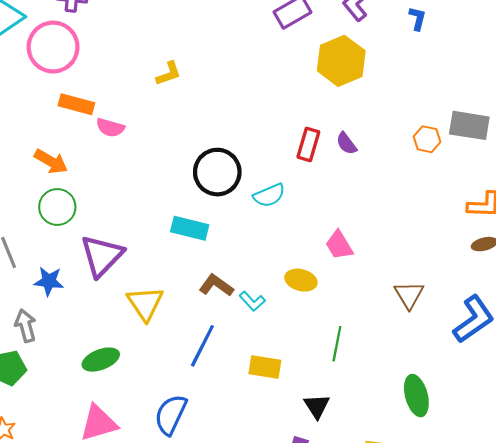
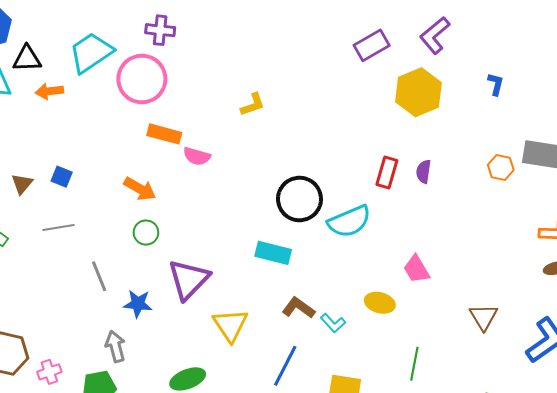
blue L-shape: (417, 18) -> (496, 84), moved
purple semicircle: (346, 143) -> (424, 172), turned 45
cyan semicircle: (269, 195) -> (349, 221), size x1.4
green circle: (57, 207) -> (146, 233), size x0.7

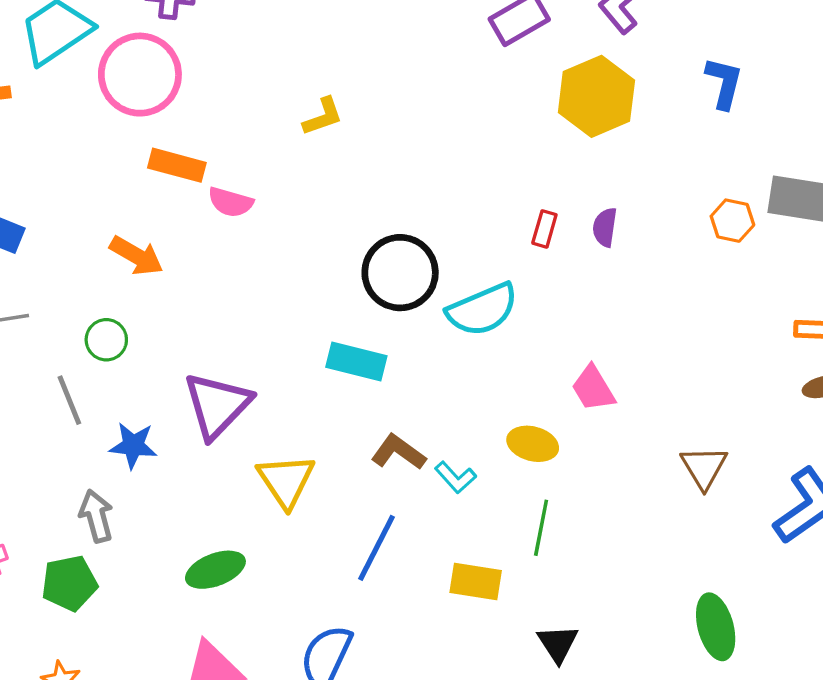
blue L-shape: (496, 84) -> (724, 83), size x1.4
red rectangle: (387, 173) -> (544, 229), size x0.7
green circle: (146, 233) -> (106, 340), moved
green line: (414, 364) -> (541, 528), moved

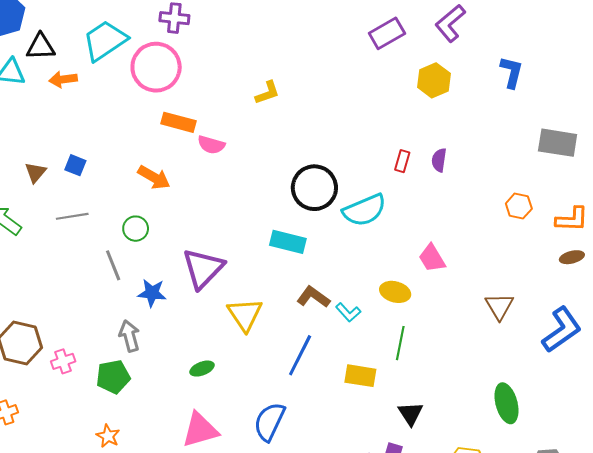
yellow hexagon: (596, 96) -> (434, 80), size x0.7
orange hexagon: (732, 221) -> (519, 206), moved
green ellipse: (215, 570) -> (202, 369), size x0.7

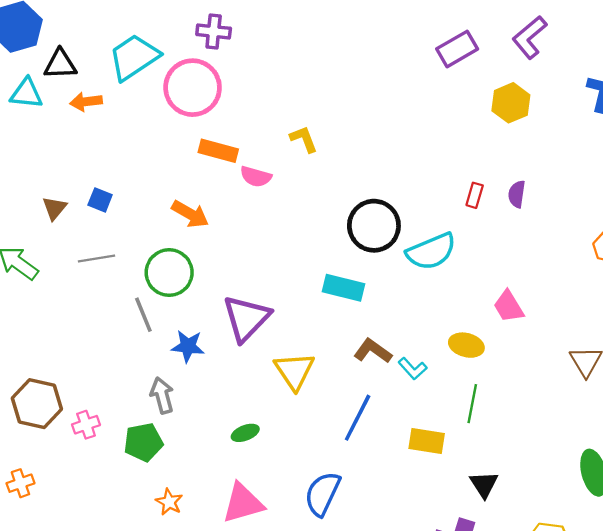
yellow L-shape: (267, 93) -> (304, 139), moved, turned -92
green circle: (136, 229) -> (169, 273), size x1.6
orange star: (108, 436) -> (169, 502), moved

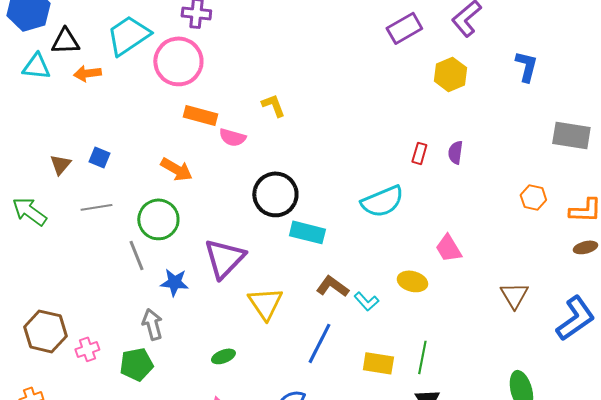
black circle: (374, 226) -> (275, 194), moved
green line: (472, 404) -> (422, 357), moved

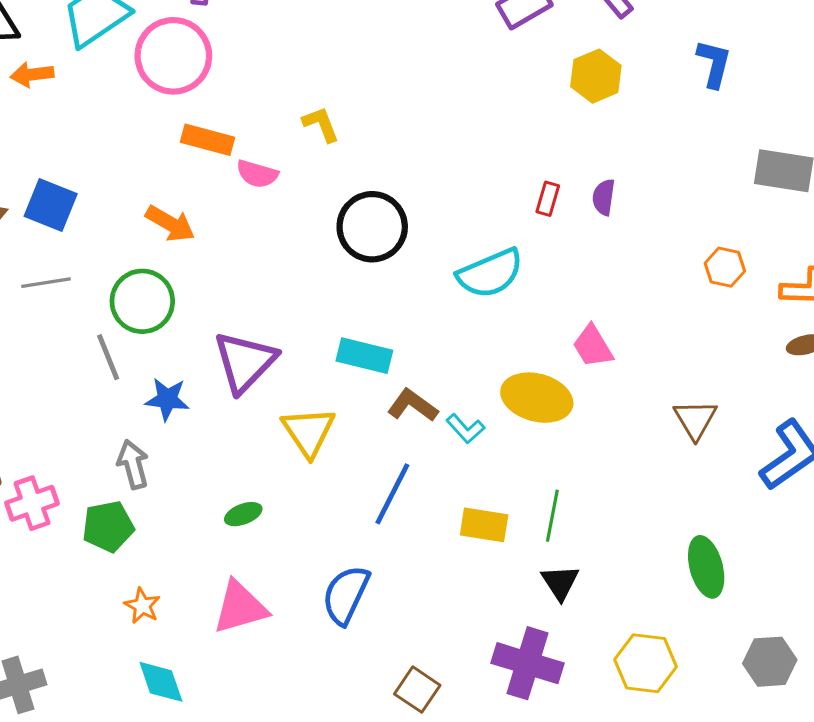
blue square: (99, 157) -> (51, 205), size x1.6
black circle: (275, 194) -> (372, 227), moved
cyan rectangle: (307, 232) -> (364, 356), moved
yellow ellipse: (412, 281) -> (537, 398), size x1.5
pink cross: (87, 349) -> (32, 503), size x1.4

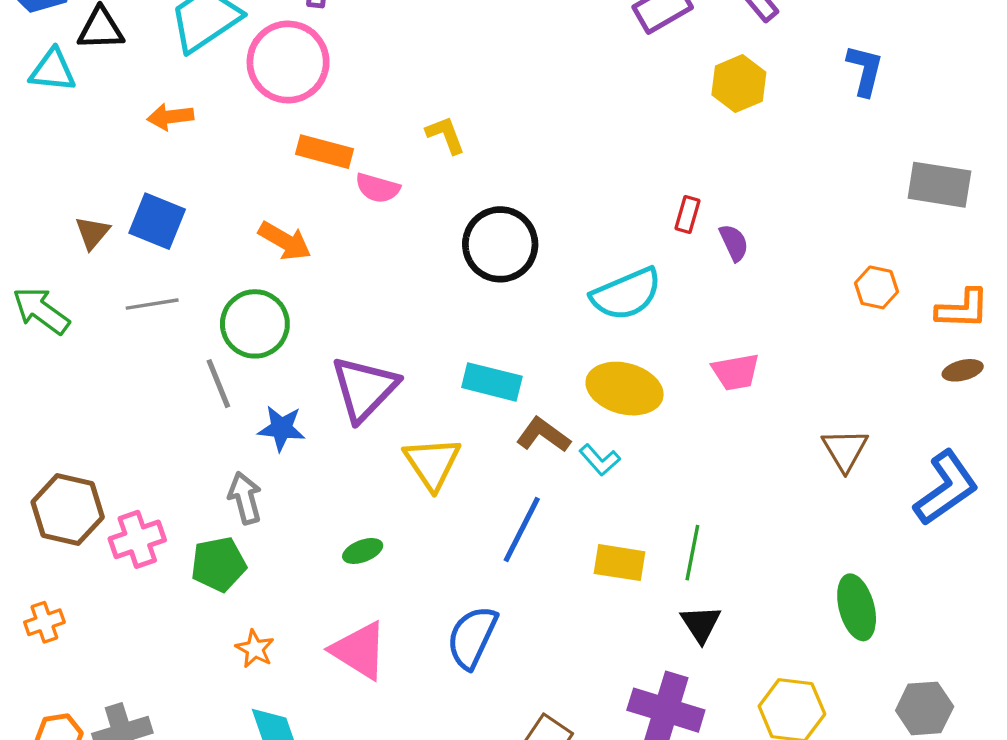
orange arrow: (32, 74) -> (170, 117), moved
purple semicircle: (604, 197) -> (734, 243), moved, turned 147
pink trapezoid: (593, 346) -> (736, 372), turned -69
yellow ellipse: (537, 398) -> (625, 389), moved
pink triangle: (240, 607) -> (359, 650), turned 48

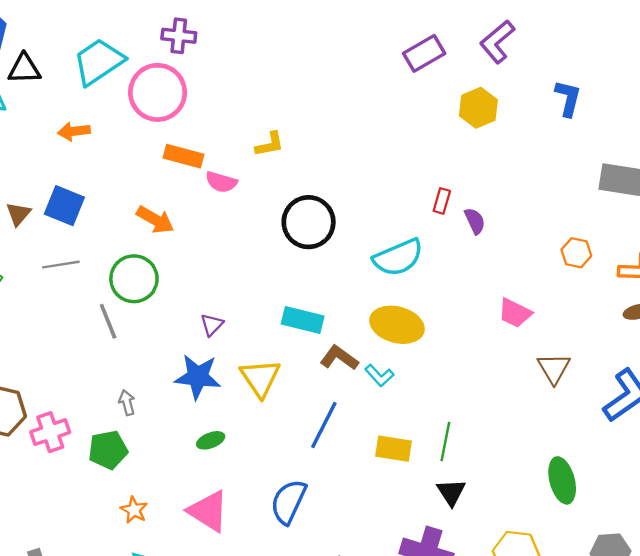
yellow L-shape: (446, 135) -> (270, 144), turned 100
pink trapezoid: (736, 372) -> (515, 313), moved, turned 36
purple triangle: (364, 389) -> (212, 325), size x0.5
blue star: (281, 428) -> (198, 377), moved, size x1.4
gray arrow: (245, 498) -> (127, 403), size x0.7

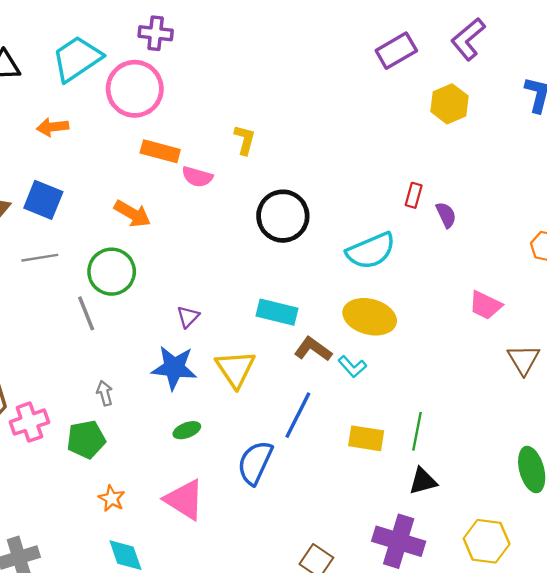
yellow L-shape: (270, 144) -> (245, 140), turned -64
black triangle: (451, 492) -> (423, 481), turned 48
blue semicircle: (288, 502) -> (255, 463), moved

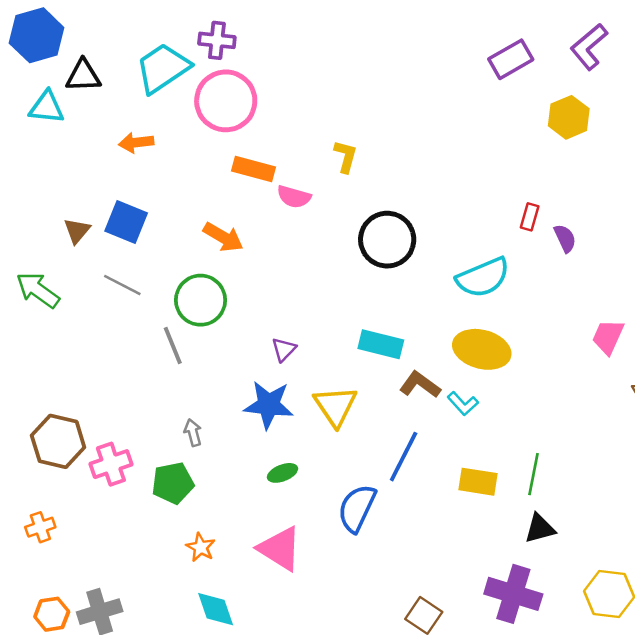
purple cross: (156, 33) -> (217, 40), moved
gray line: (40, 258) -> (122, 285), turned 36
pink trapezoid: (485, 305) -> (608, 337), turned 88

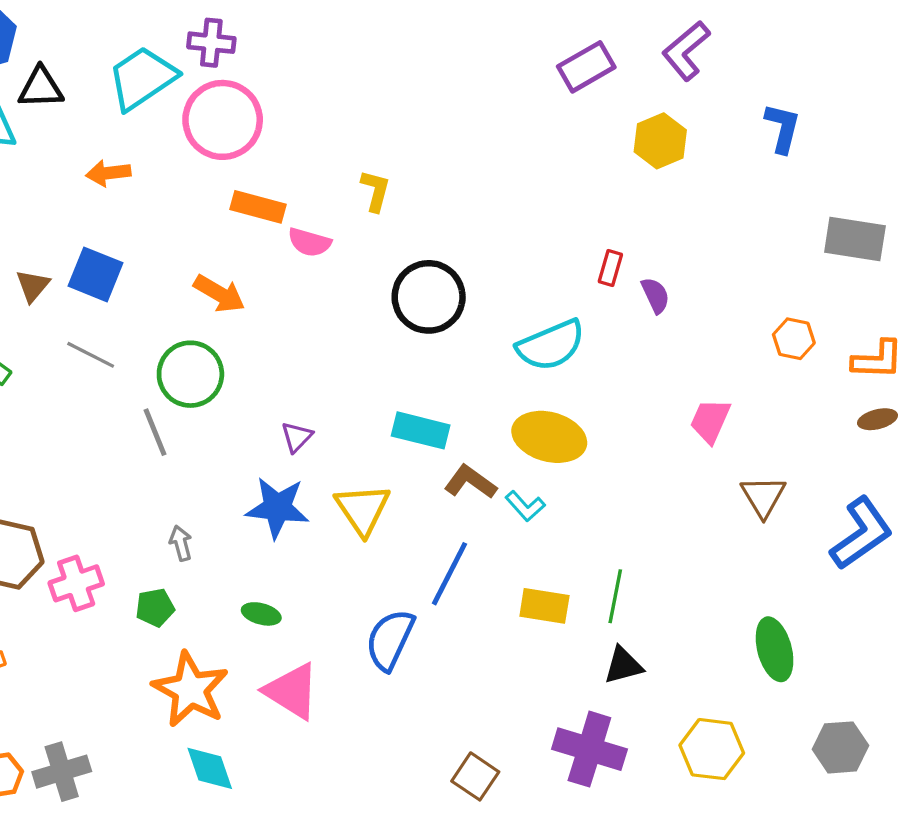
green ellipse: (282, 473) -> (261, 614), moved, turned 36
green pentagon: (173, 483) -> (155, 607), size x0.7
orange star: (201, 547) -> (190, 690), size x2.0

